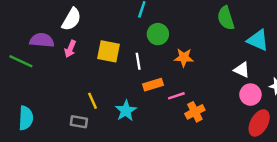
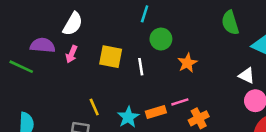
orange star: (184, 58) -> (187, 63), turned -30
orange rectangle: (153, 85) -> (156, 112), moved

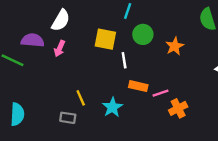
yellow square: (111, 57) -> (105, 39), moved
orange star: (187, 63) -> (175, 46), moved
orange rectangle: (156, 112) -> (138, 86), moved, turned 30

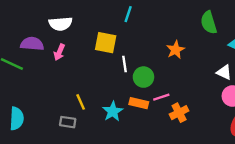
white semicircle: (61, 20) -> (61, 24), turned 55
green circle: (143, 34) -> (143, 77), moved
orange rectangle: (138, 86) -> (139, 103), moved

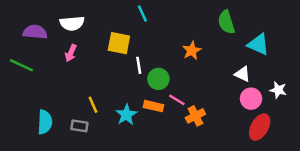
cyan line: (128, 14) -> (142, 13), turned -42
purple semicircle: (32, 44) -> (35, 32), moved
pink line: (161, 97) -> (177, 100), turned 49
cyan semicircle: (17, 119) -> (45, 122), moved

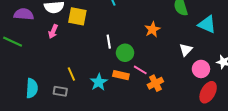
yellow square: (119, 43) -> (77, 16), moved
white triangle: (242, 74) -> (186, 50), moved, turned 48

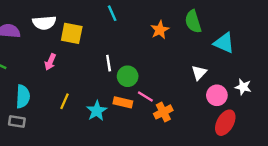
orange star: (152, 29) -> (160, 30), moved
pink arrow: (53, 31) -> (50, 62), moved
yellow line: (71, 74) -> (65, 101), turned 48
cyan semicircle: (32, 88) -> (23, 96), moved
gray rectangle: (60, 91) -> (17, 121), moved

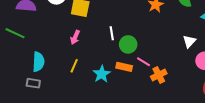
pink arrow: (50, 62) -> (75, 37), moved

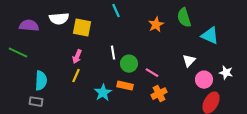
pink line: (143, 62) -> (152, 73), moved
yellow line: (74, 66) -> (76, 76), moved

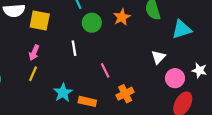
cyan triangle: (210, 36) -> (182, 29), turned -42
green circle: (129, 64) -> (92, 23), moved
pink line: (152, 73) -> (105, 70), moved, turned 32
orange rectangle: (125, 86) -> (87, 101), moved

